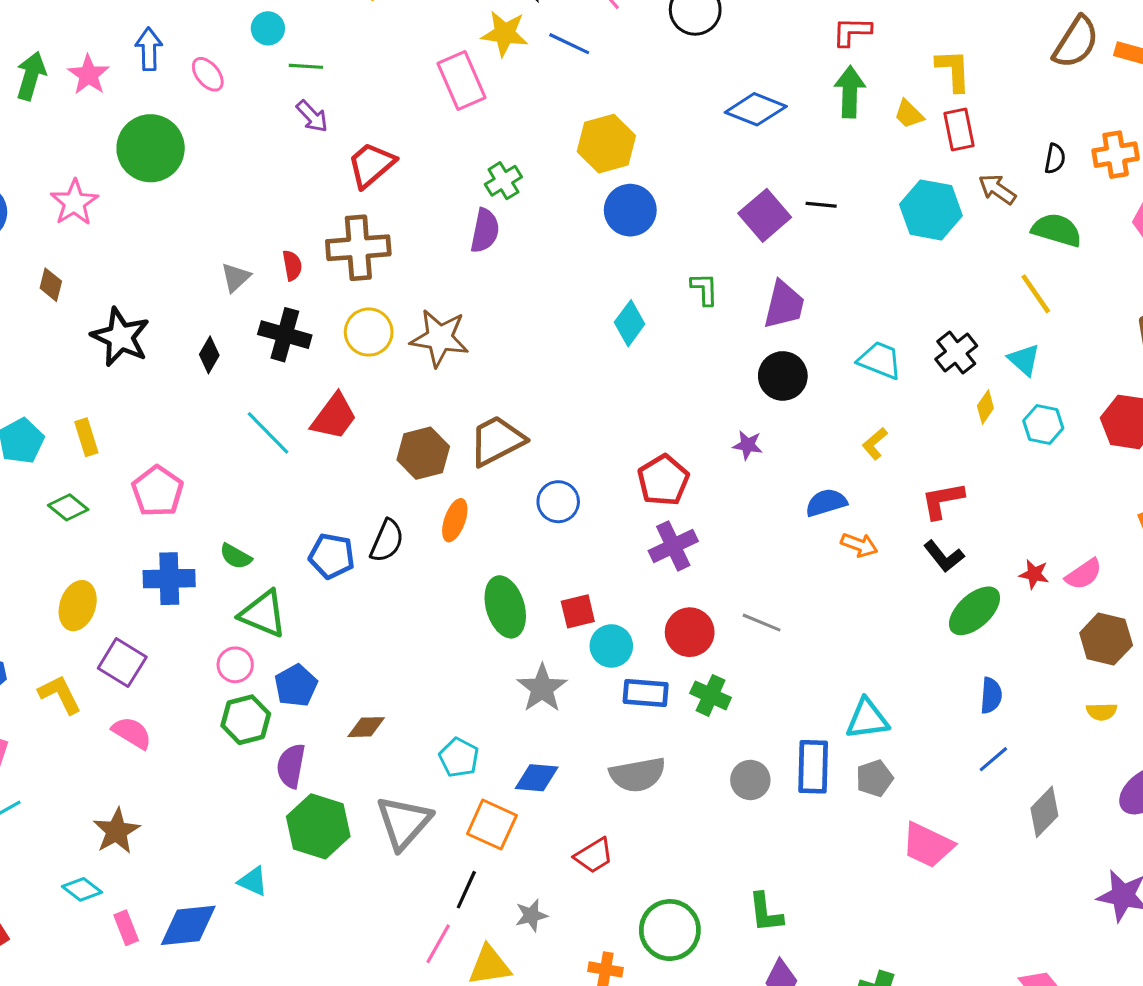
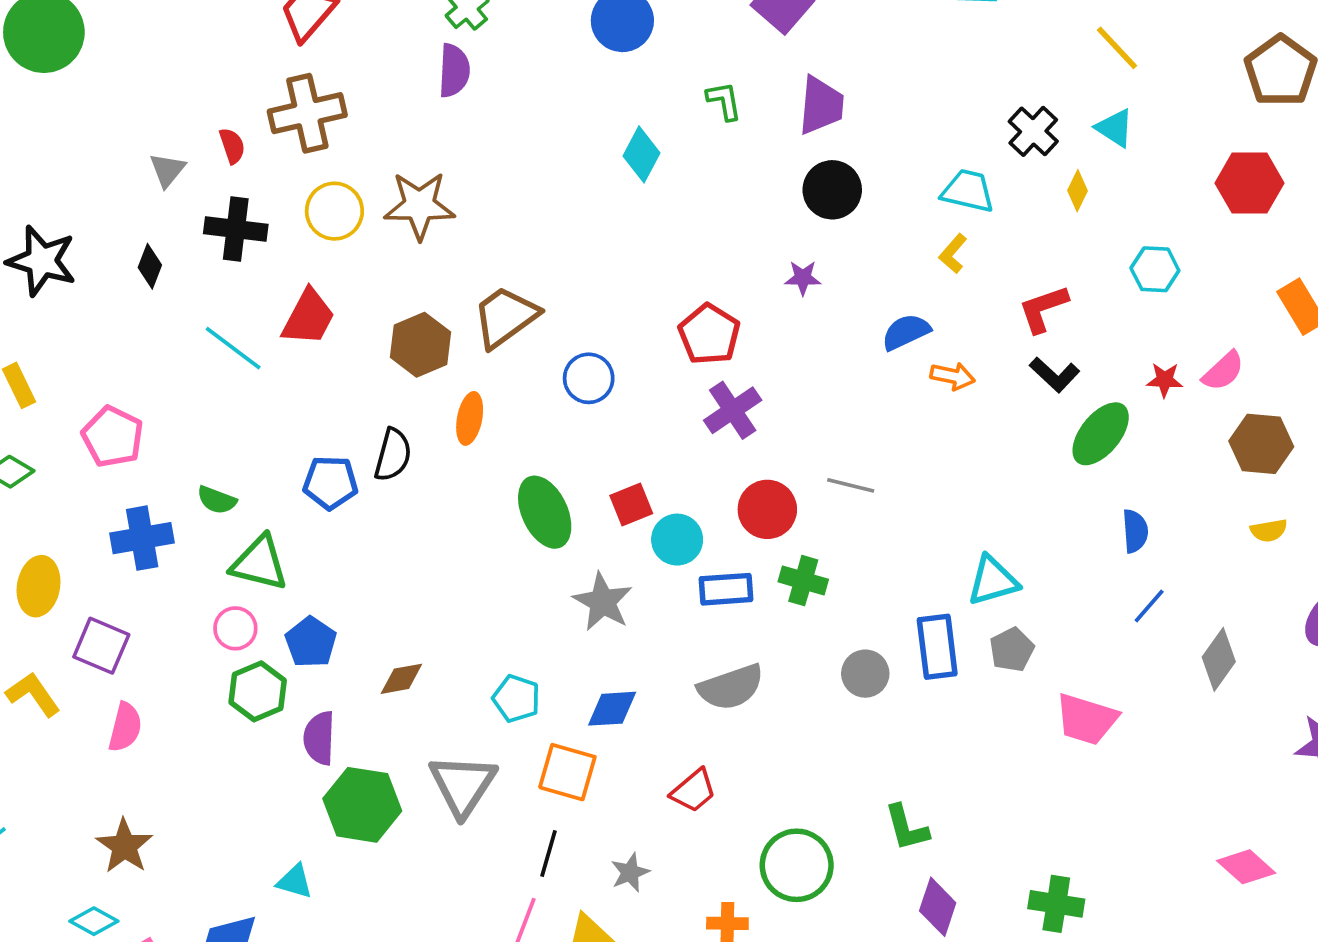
cyan trapezoid: (880, 360) -> (968, 191), moved
cyan hexagon: (1043, 424) -> (1155, 269), moved
pink semicircle: (132, 733) -> (125, 727), turned 81

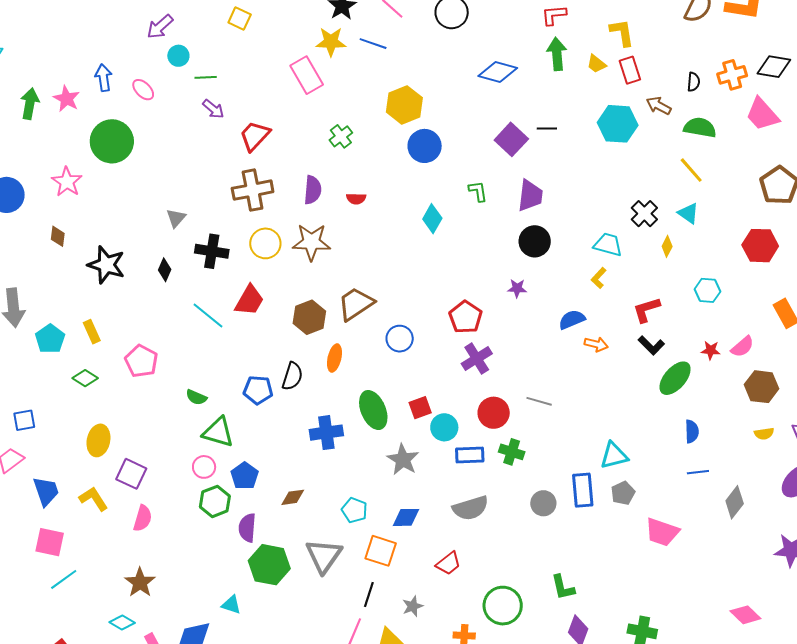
purple semicircle: (454, 71) -> (313, 190), moved
red semicircle: (232, 146) -> (356, 199), moved, turned 108
blue cross: (142, 538) -> (326, 433), moved
blue line: (1149, 606) -> (698, 472), turned 40

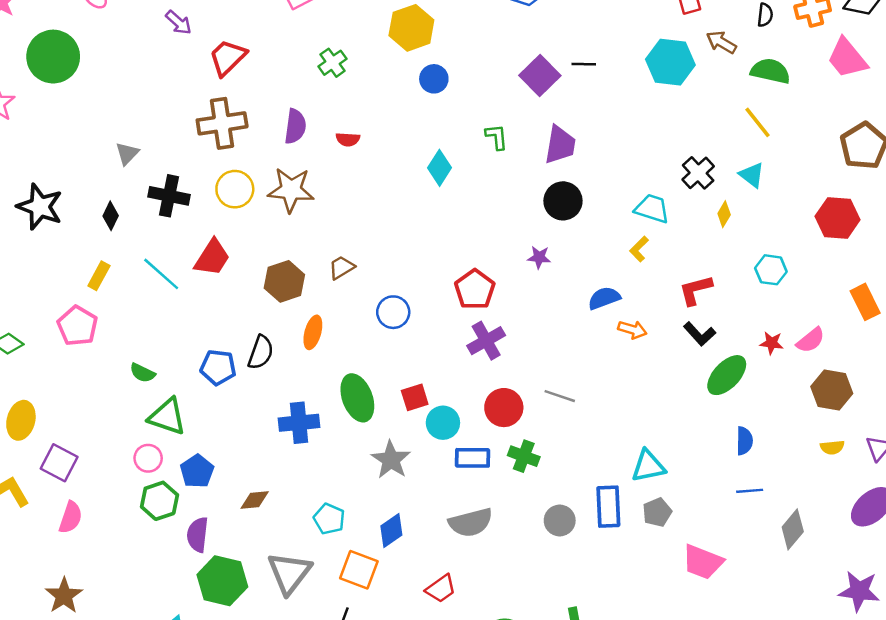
blue circle: (425, 146) -> (434, 79), size x0.7
brown trapezoid: (356, 304) -> (342, 267), size x0.6
yellow rectangle: (92, 332) -> (99, 276), moved, turned 50
blue diamond: (406, 517) -> (391, 530), turned -36

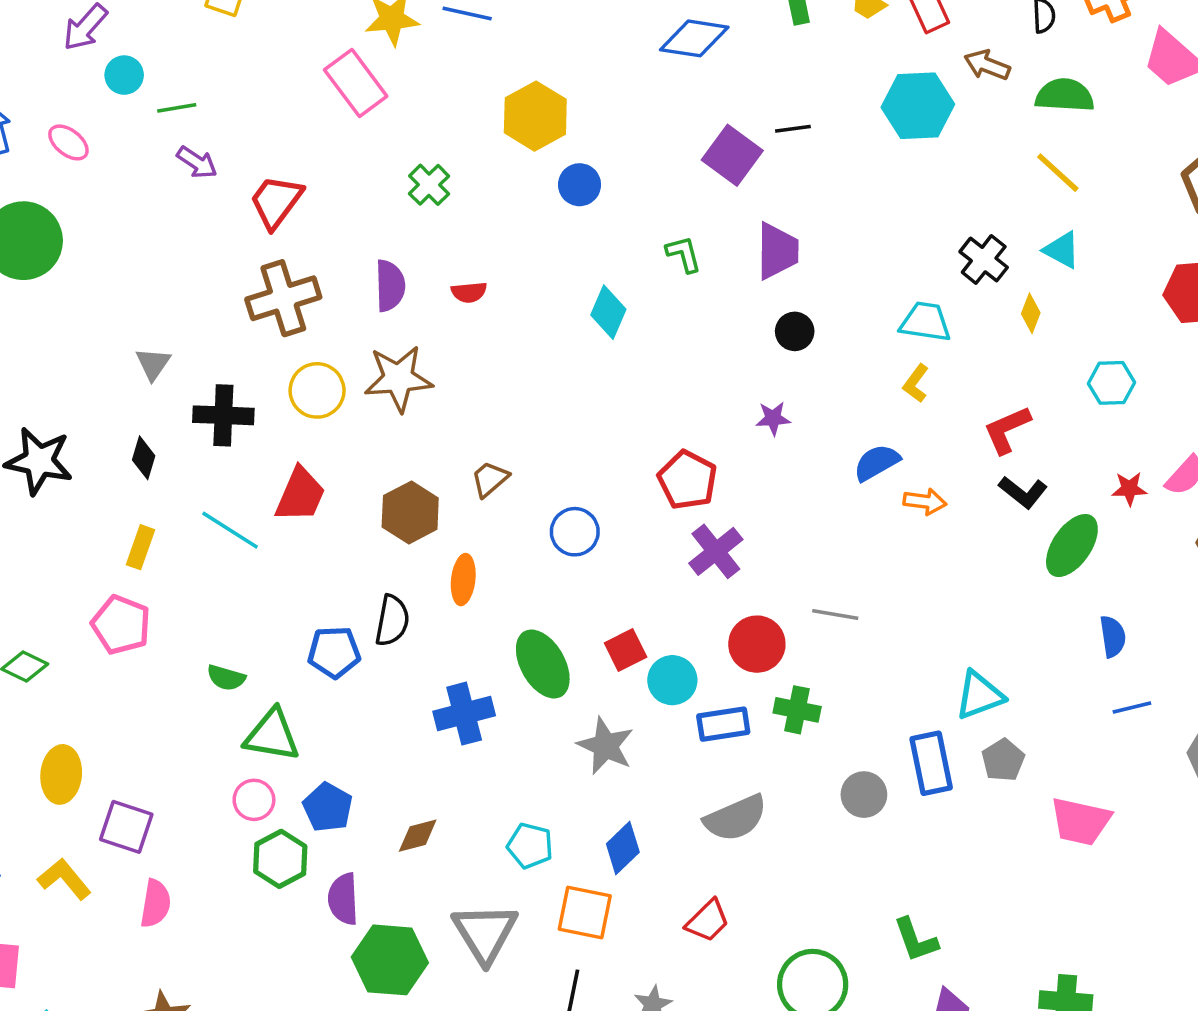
black circle: (563, 201) -> (795, 331), size x0.7

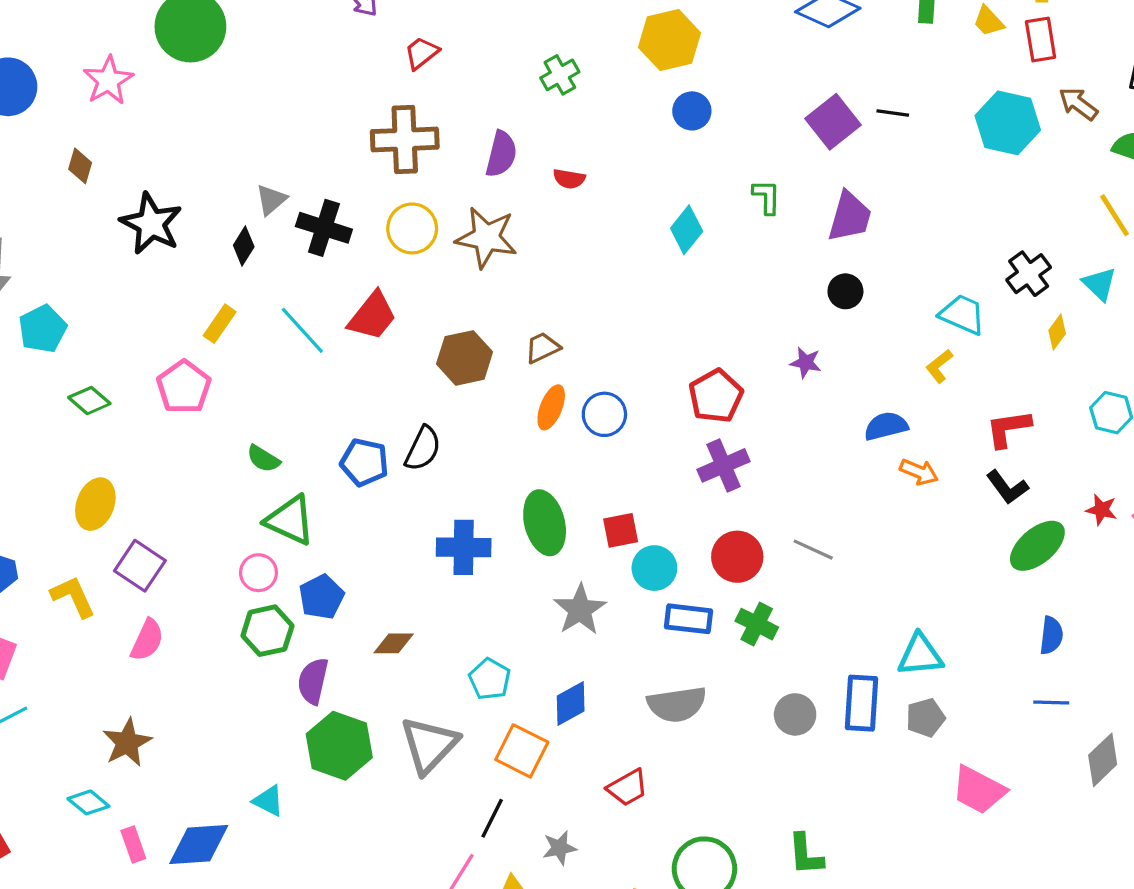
red trapezoid: (276, 202) -> (421, 53), size x0.7
gray triangle: (153, 364) -> (271, 200), moved
orange ellipse: (463, 580) -> (551, 407), moved

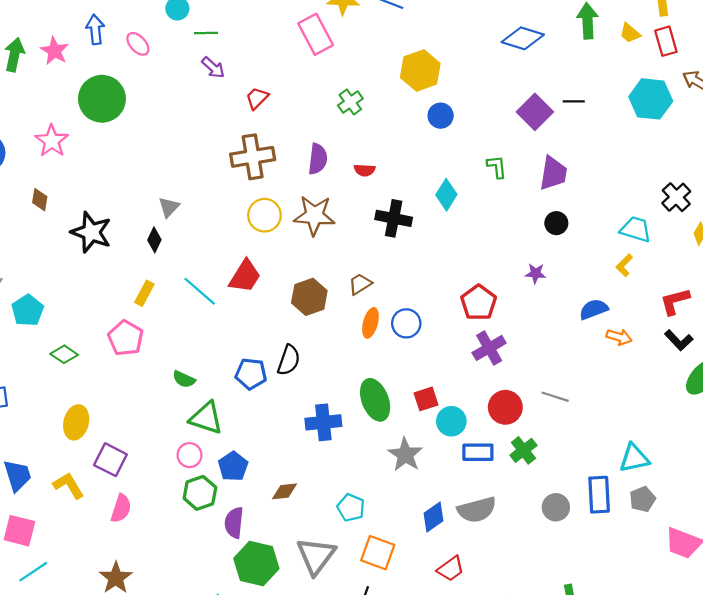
black cross: (324, 228) -> (394, 218), moved
green cross: (757, 624) -> (523, 450), turned 32
blue diamond: (571, 703) -> (433, 517), moved

